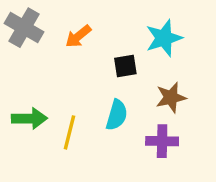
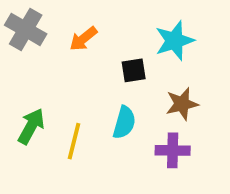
green arrow: (29, 118) -> (31, 126), turned -60

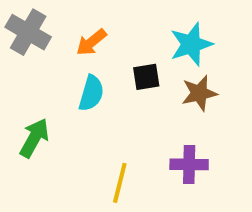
brown star: (182, 104) -> (199, 93), moved
cyan semicircle: (124, 123) -> (91, 93), moved
yellow line: (74, 141) -> (120, 183), moved

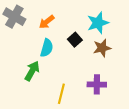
black square: (146, 77) -> (75, 40), turned -32
green arrow: (34, 138) -> (32, 71), moved

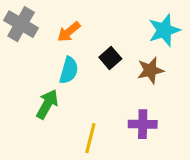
cyan star: (98, 23) -> (164, 30), moved

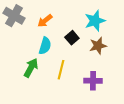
cyan star: (164, 30) -> (95, 21), moved
yellow line: (90, 138) -> (61, 70), moved

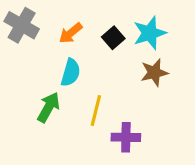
black square: (72, 38) -> (113, 38), moved
purple cross: (93, 81) -> (126, 137), moved

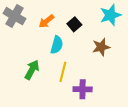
cyan star: (150, 33) -> (110, 15), moved
cyan semicircle: (71, 73) -> (57, 45), moved

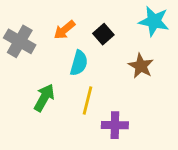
cyan star: (110, 15) -> (154, 21), turned 30
gray cross: (14, 16) -> (20, 41), moved
brown star: (101, 47) -> (141, 66), turned -30

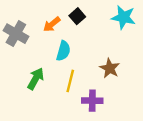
black square: (103, 34) -> (77, 16), moved
brown star: (141, 66) -> (110, 68), moved

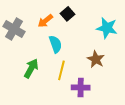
cyan star: (124, 17) -> (107, 28), moved
cyan semicircle: (63, 51) -> (55, 44), turned -36

